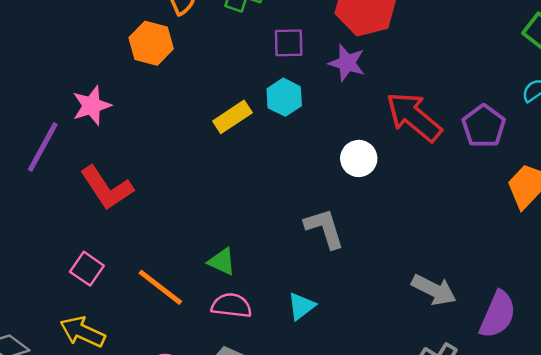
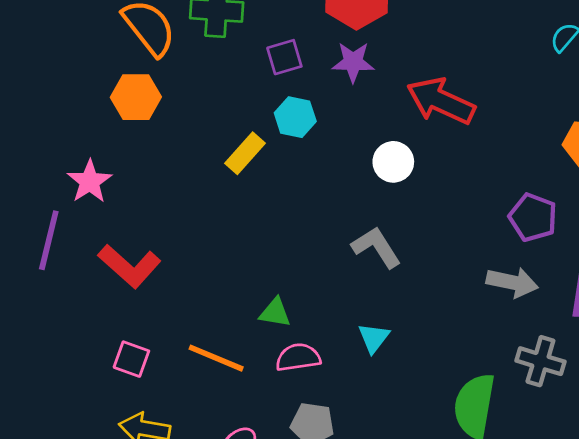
purple pentagon: (484, 126) -> (533, 217), moved

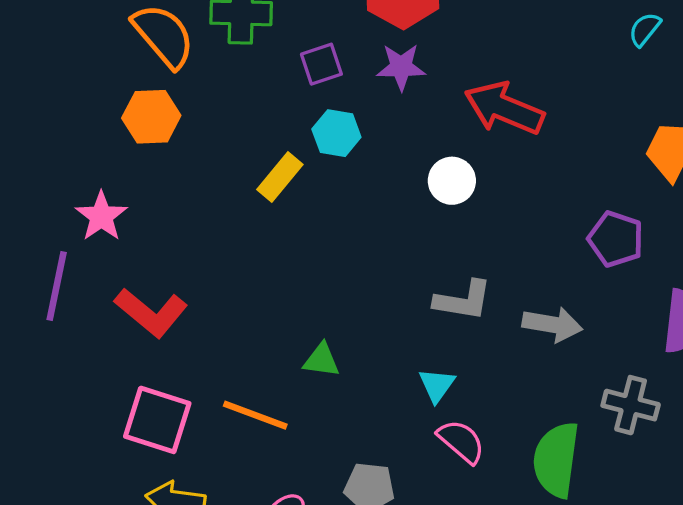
gray L-shape: (376, 247) -> (463, 300), moved, turned 134
gray arrow: (512, 282) -> (552, 324), moved
pink semicircle: (298, 357) -> (461, 441), moved, turned 51
pink square: (131, 359) -> (157, 420), size x1.6

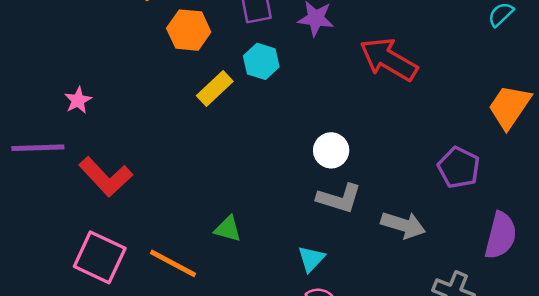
orange hexagon: (151, 117) -> (189, 30), moved
white circle: (452, 181) -> (331, 150), moved
pink star: (101, 216) -> (78, 100), size x0.7
purple line: (57, 286) -> (38, 148), turned 69

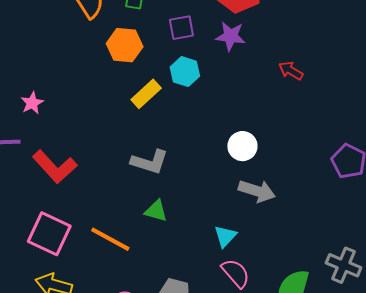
red arrow: (389, 59) -> (291, 71), size x0.5
gray L-shape: (339, 198) -> (150, 162), moved
gray arrow: (403, 225) -> (257, 191), moved

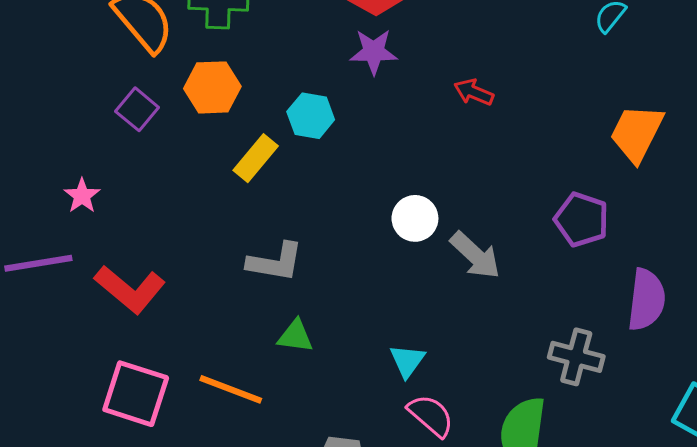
purple square: (181, 28) -> (137, 109), moved, turned -32
gray arrow: (257, 191) -> (475, 255), moved, turned 33
gray cross: (344, 265) -> (576, 357), moved

